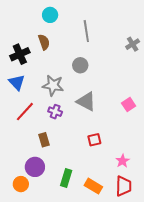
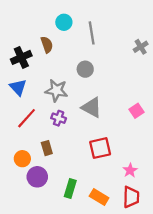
cyan circle: (50, 15) -> (64, 22), moved
red square: (94, 140) -> (100, 148), size x1.5
orange circle: (21, 184) -> (22, 159), moved

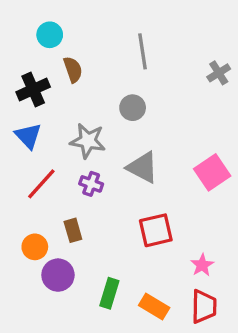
cyan circle: (64, 22) -> (50, 35), moved
pink square: (136, 111) -> (212, 172), size x1.5

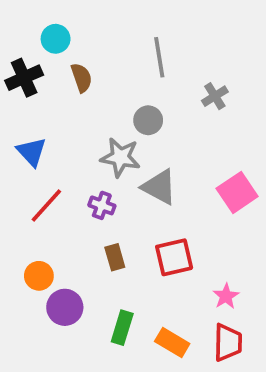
gray cross: (219, 73) -> (215, 96), moved
black cross: (33, 89) -> (24, 78), moved
gray star: (88, 141) -> (120, 157), moved
brown rectangle: (73, 230) -> (115, 257), moved

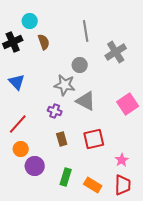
gray cross: (215, 96) -> (116, 52), size x1.5
red line: (46, 205) -> (18, 124), moved

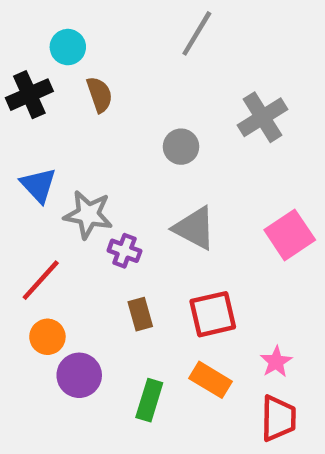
gray line: (86, 31) -> (197, 33), moved, turned 40
gray star: (65, 85) -> (88, 215), moved
orange rectangle: (93, 185) -> (210, 380), moved

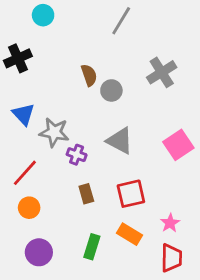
cyan circle: (68, 47) -> (43, 15), moved
brown semicircle: (100, 95) -> (89, 75), moved
purple circle: (79, 375) -> (39, 252), moved

